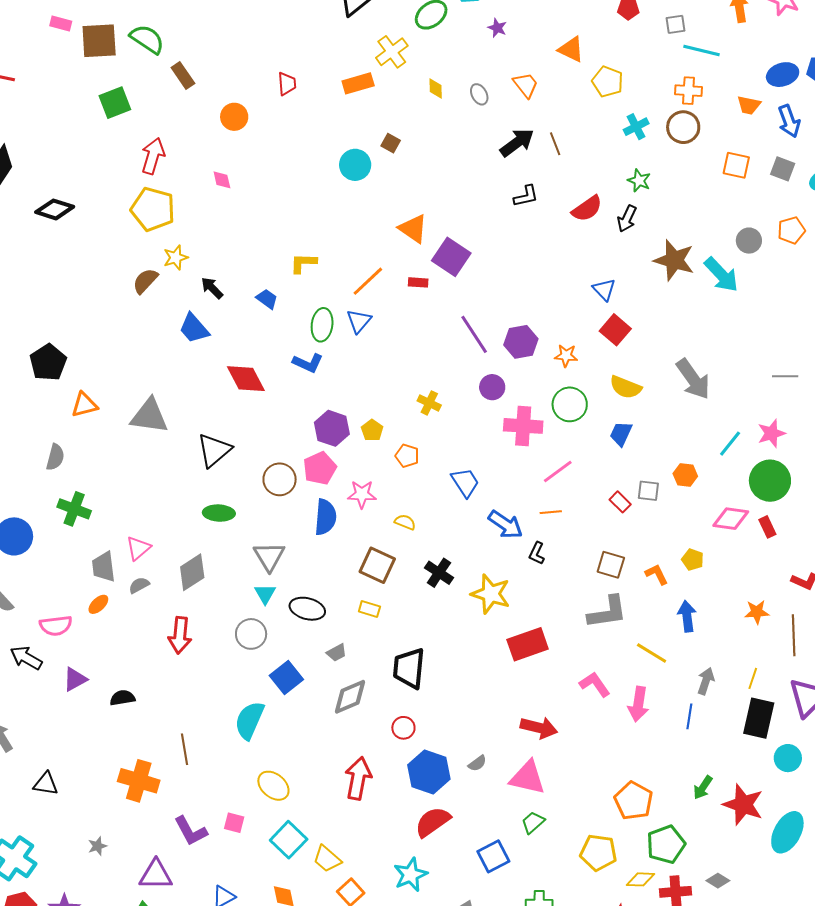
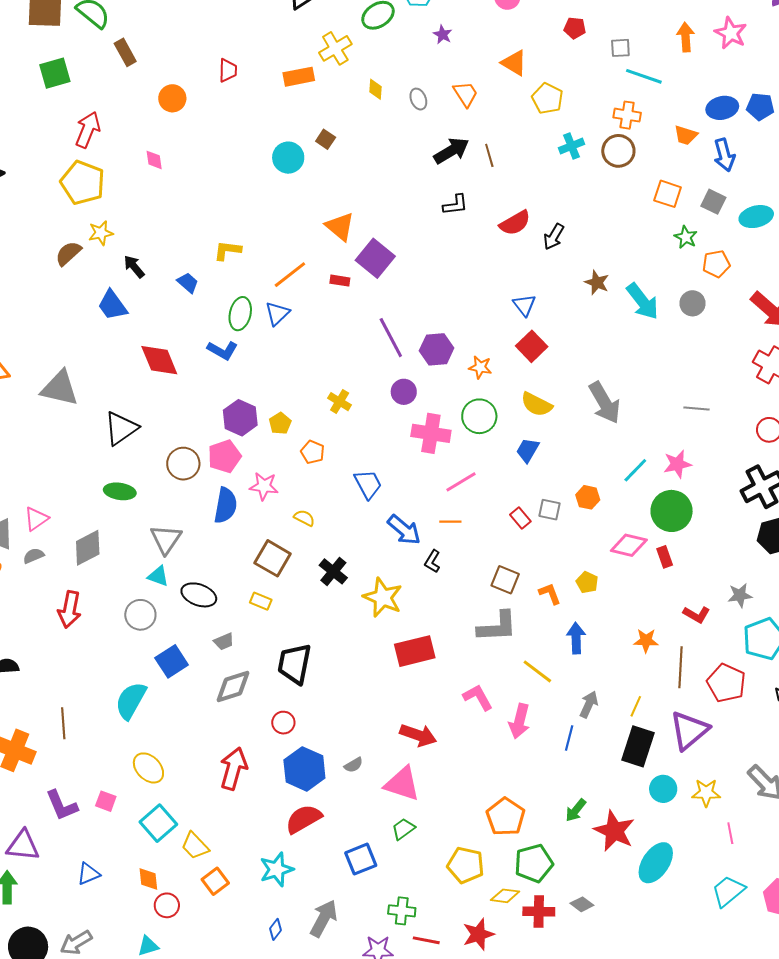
green star: (639, 181) -> (686, 237), moved
gray circle: (749, 241) -> (692, 303), moved
brown star: (674, 260) -> (597, 282), size x0.6
cyan triangle: (265, 594) -> (158, 576), turned -45

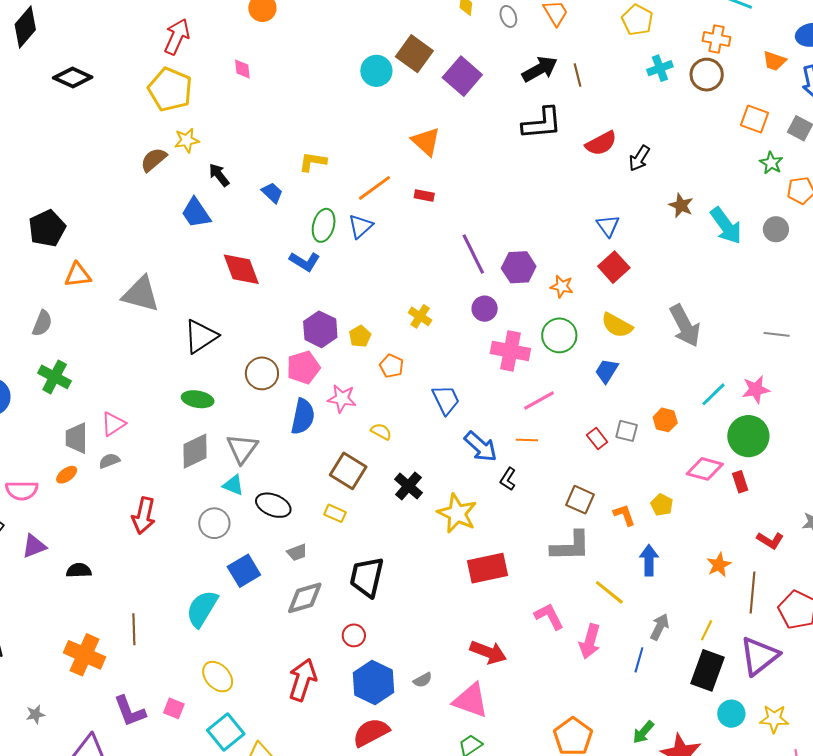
brown square: (326, 139) -> (414, 54), size x1.8
black L-shape: (455, 205) -> (542, 123), size x1.6
purple square: (375, 258) -> (462, 76), moved
gray diamond: (88, 548) -> (195, 451), moved
orange star: (646, 641) -> (719, 565), turned -30

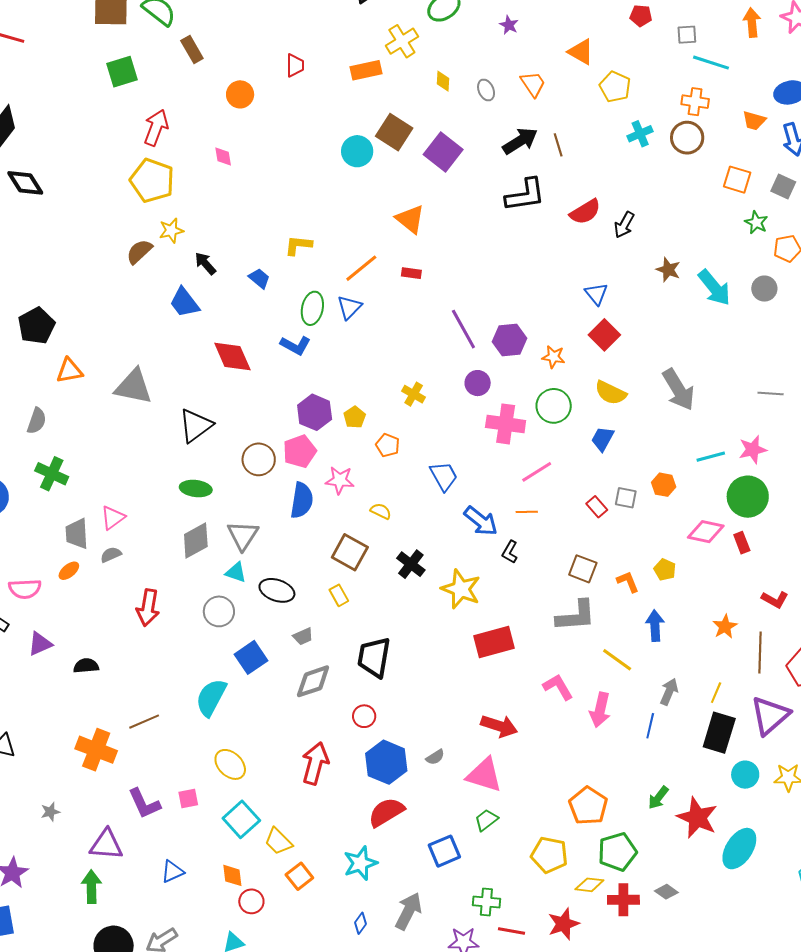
black diamond: (73, 77) -> (25, 183), moved, turned 36
cyan line: (713, 394) -> (711, 457), turned 32
yellow rectangle: (335, 513) -> (339, 595), turned 40
brown line: (134, 629) -> (144, 722), turned 72
pink square: (174, 708) -> (188, 799), turned -30

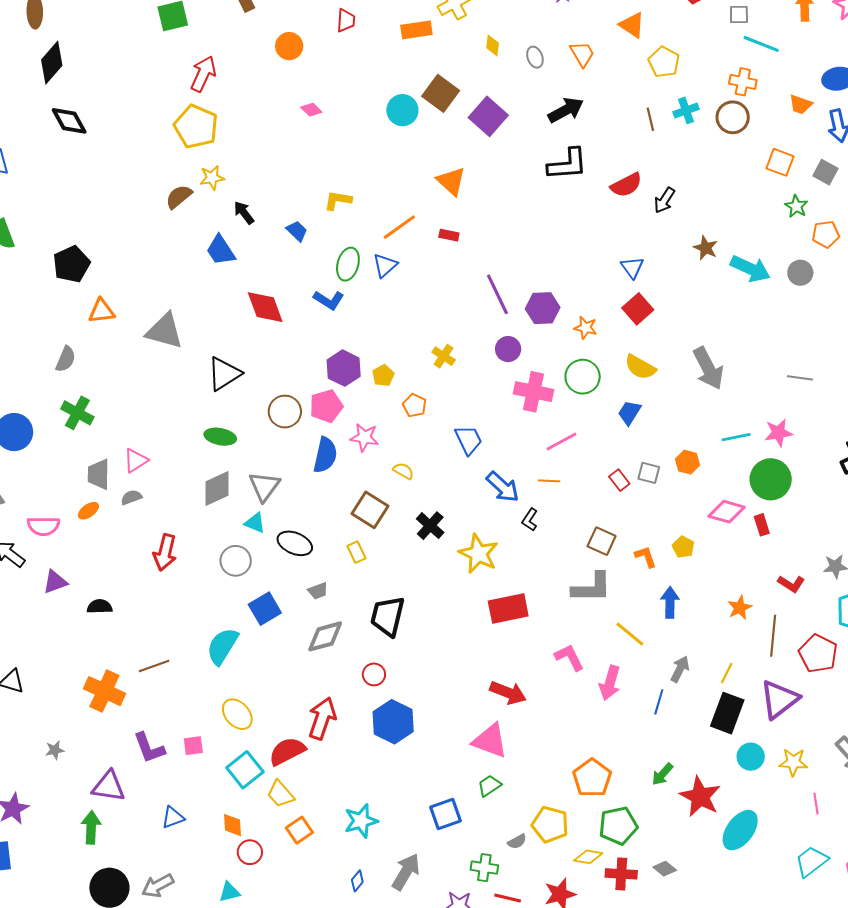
brown line: (558, 145) -> (650, 119), moved
pink diamond: (223, 156) -> (311, 110), moved, turned -40
cyan arrow: (714, 288) -> (750, 269), turned -30
gray semicircle: (435, 757) -> (517, 842), moved
red semicircle: (386, 812) -> (287, 751), moved

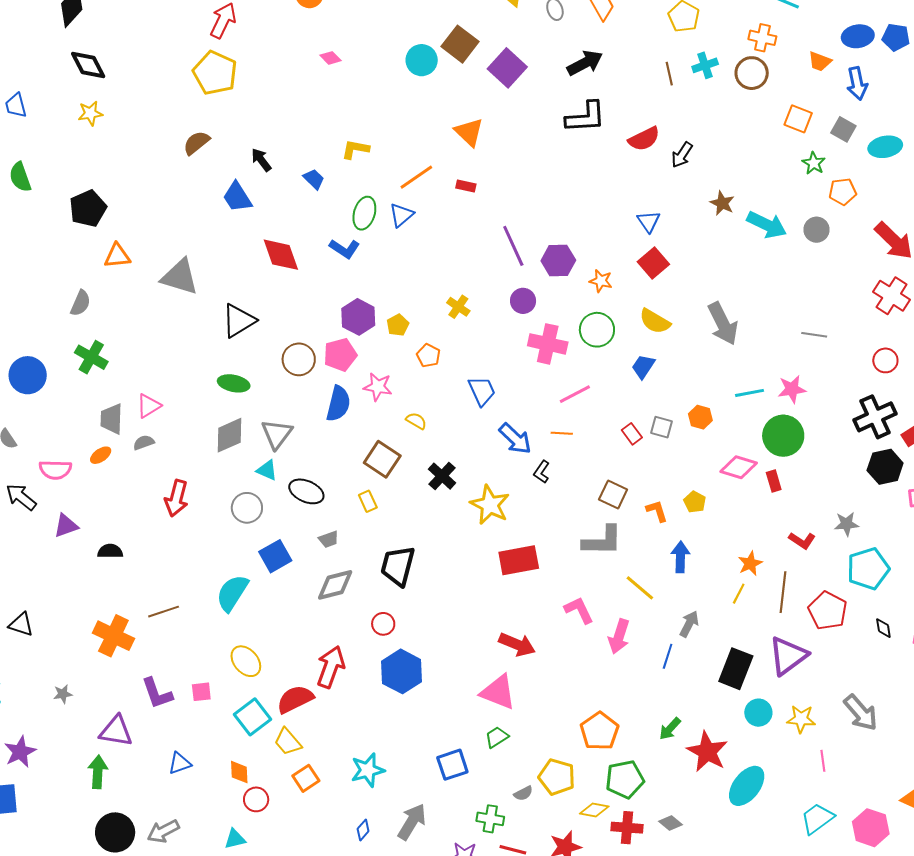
yellow star: (212, 178) -> (90, 113), moved
yellow line: (727, 673) -> (739, 594), moved

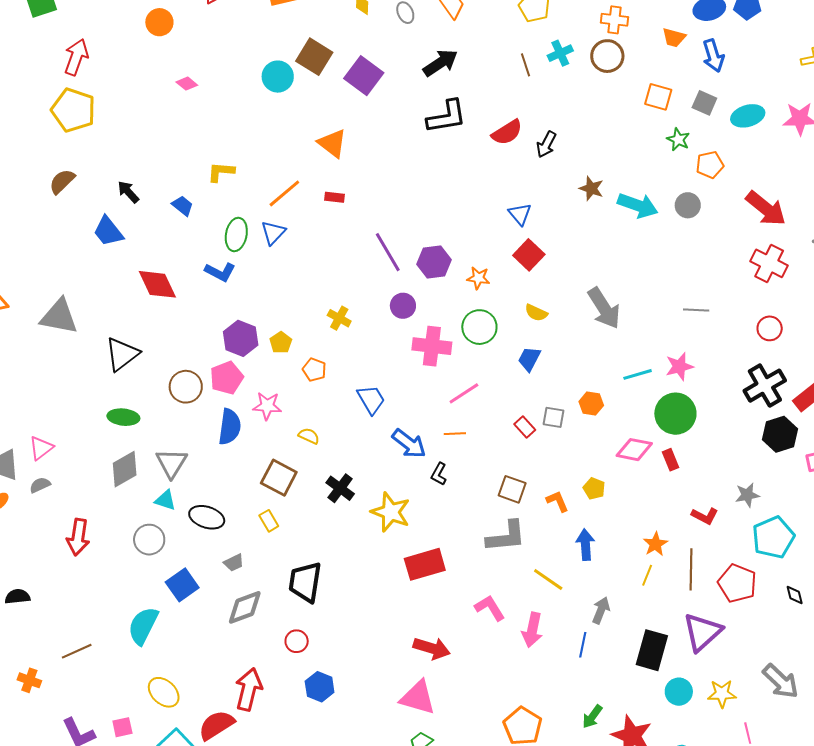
yellow semicircle: (655, 321) -> (536, 313), size x0.7
orange cross: (113, 636) -> (29, 680), size x0.6
blue hexagon: (402, 671) -> (320, 687), size x0.7

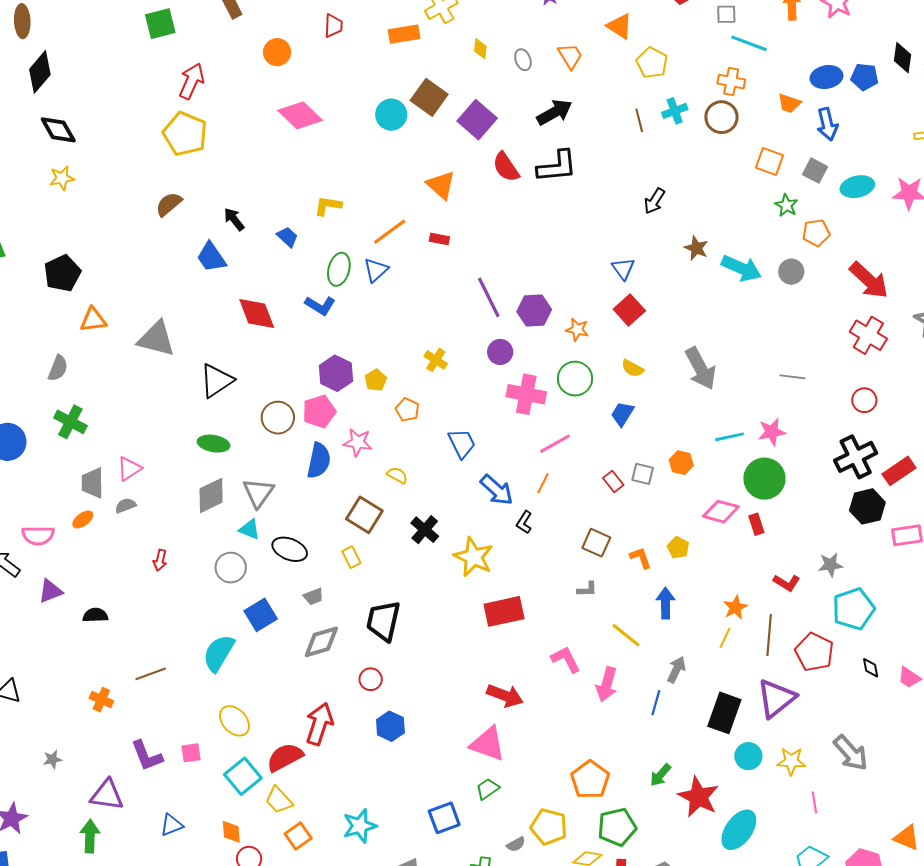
pink diamond: (187, 84) -> (300, 115), size x2.0
red semicircle: (507, 132) -> (506, 167), moved, turned 84
orange line: (455, 434) -> (543, 483), turned -65
gray L-shape: (506, 536) -> (587, 589), size x0.5
red arrow: (78, 537) -> (160, 560), size x0.6

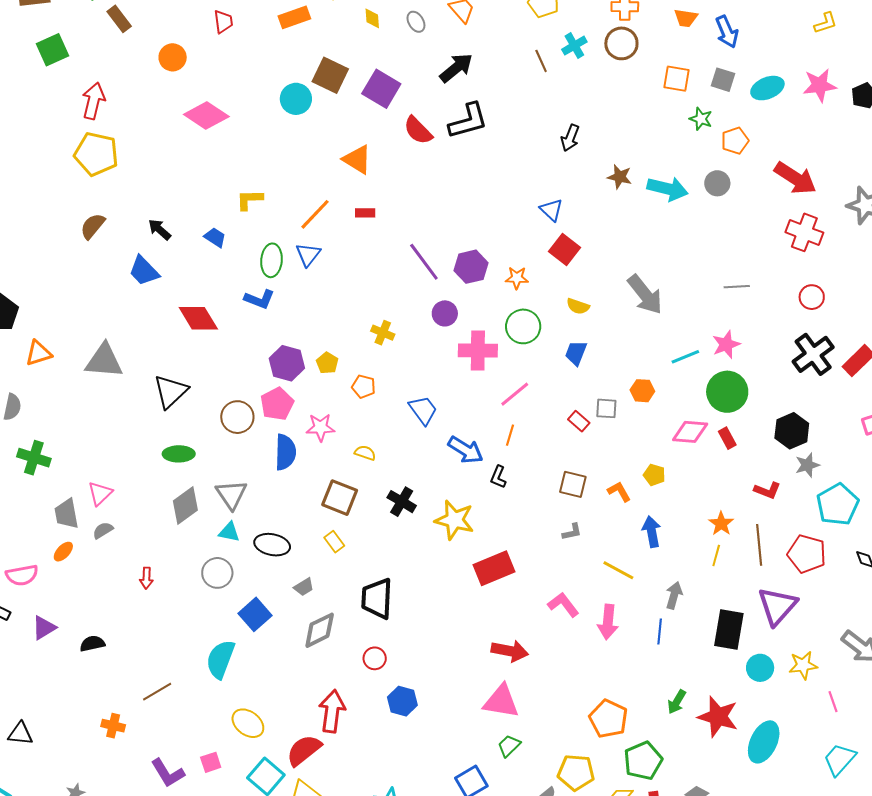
black hexagon: (867, 506) -> (792, 431), moved

